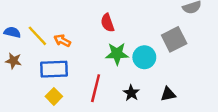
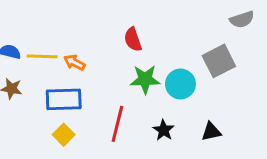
yellow line: (37, 36) -> (42, 56), turned -45

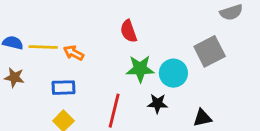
blue rectangle: (64, 99) -> (63, 88), size x0.7
black star: (164, 130) -> (158, 103), moved, turned -30

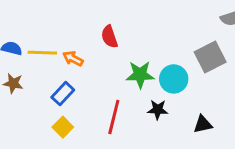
red semicircle: (129, 31) -> (109, 37), moved
blue rectangle: (63, 88) -> (63, 94), turned -45

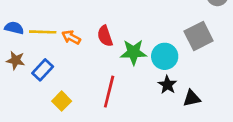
red semicircle: (109, 37) -> (105, 36), moved
blue rectangle: (63, 94) -> (43, 70), moved
black star: (158, 110) -> (167, 85), moved, turned 30

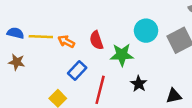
cyan circle: (165, 56) -> (146, 31), moved
blue rectangle: (43, 70) -> (77, 70), moved
black star: (167, 85) -> (139, 84), moved

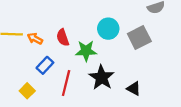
black star: (139, 84) -> (102, 77), size x1.6
black triangle: (174, 96) -> (134, 89), turned 40

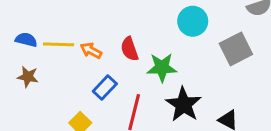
cyan circle: (108, 29) -> (193, 21), moved

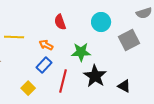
red semicircle: (130, 49) -> (60, 22), moved
orange arrow: (91, 50) -> (46, 45), moved

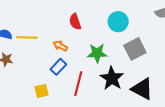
gray square: (129, 40) -> (135, 49), moved
black triangle: (124, 86) -> (142, 89), size x1.6
yellow square: (28, 88) -> (42, 91), turned 32

